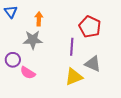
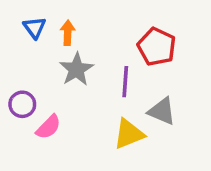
blue triangle: (11, 12) -> (34, 27), moved
gray star: (33, 40) -> (76, 69), moved, turned -30
pink semicircle: (28, 73) -> (48, 127), turned -77

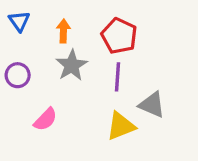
blue triangle: (34, 27) -> (19, 21), moved
red pentagon: (157, 47) -> (119, 36), moved
purple circle: (22, 104) -> (18, 75), moved

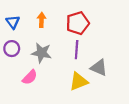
blue triangle: (19, 21) -> (13, 22), moved
red pentagon: (119, 36) -> (78, 23), turned 30
gray star: (72, 65) -> (41, 53), moved, turned -30

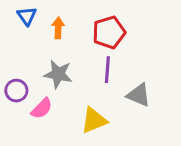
blue triangle: (13, 22) -> (27, 16), moved
purple circle: (12, 49) -> (16, 91), moved
yellow triangle: (79, 82) -> (94, 120), moved

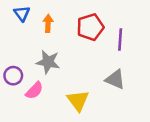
purple line: (107, 70) -> (120, 40), moved
yellow triangle: (94, 120) -> (78, 101), turned -45

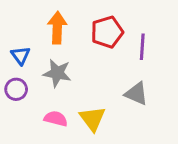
blue triangle: (22, 13) -> (21, 56), moved
orange arrow: (48, 23) -> (57, 28), size x1.5
pink semicircle: (34, 91) -> (56, 119), moved, turned -120

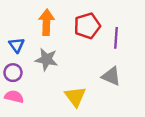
pink semicircle: (56, 119) -> (14, 97), moved

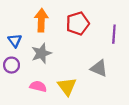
purple line: (116, 38) -> (114, 34), moved
gray star: (47, 59) -> (41, 53), turned -30
pink semicircle: (14, 97) -> (38, 86), moved

